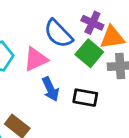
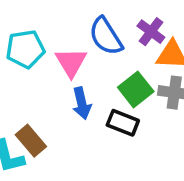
green square: (89, 53) -> (136, 89), moved
pink triangle: (36, 59) -> (71, 62), turned -48

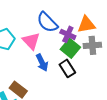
purple cross: (151, 32) -> (68, 34), moved
black rectangle: (123, 123) -> (67, 68), turned 48

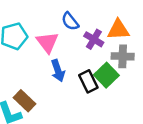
blue semicircle: (47, 22) -> (70, 21), size x0.7
green square: (70, 48) -> (106, 75), moved

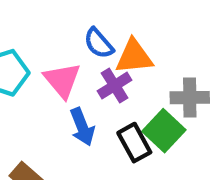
orange triangle: (118, 30) -> (134, 57), moved
purple cross: (94, 39) -> (115, 86), moved, turned 30

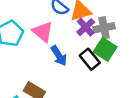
purple cross: (115, 86) -> (86, 27), moved
gray cross: (190, 98) -> (104, 28), moved

